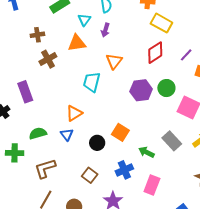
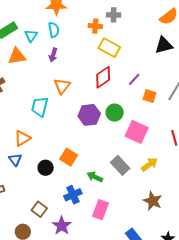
cyan triangle: (84, 20) -> (31, 36), moved
orange triangle: (77, 43) -> (17, 56), moved
brown square: (90, 175) -> (39, 209), moved

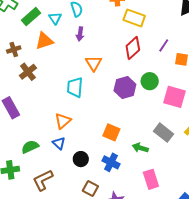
black circle: (46, 168) -> (81, 159), moved
blue cross: (73, 195) -> (111, 162), moved, turned -30
pink rectangle: (100, 210) -> (151, 179), turned -30

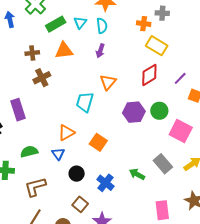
cyan triangle: (55, 18) -> (80, 23), moved
orange square: (111, 132) -> (98, 142), moved
pink rectangle: (151, 179) -> (162, 210), moved

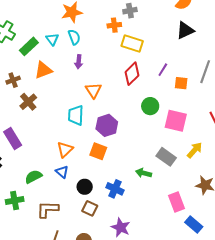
purple hexagon: (134, 112) -> (107, 125), moved
brown L-shape: (35, 187) -> (48, 209), turned 30
brown square: (80, 204) -> (90, 208), moved

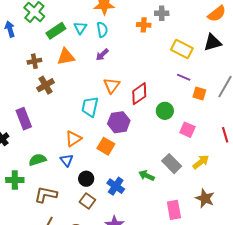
yellow rectangle: (132, 44) -> (182, 49), moved
purple arrow: (79, 62) -> (102, 55), turned 32
purple line: (163, 70) -> (184, 77), turned 72
red diamond: (132, 74) -> (139, 94), moved
pink square: (176, 121) -> (187, 130), size x0.7

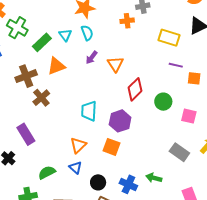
brown cross: (34, 61) -> (26, 76), size x1.5
orange triangle: (112, 85) -> (115, 64), moved
green arrow: (147, 176) -> (154, 178), moved

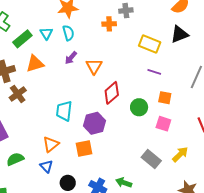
orange square: (194, 78) -> (165, 98), moved
orange square: (112, 147) -> (84, 149), turned -36
green semicircle: (47, 172) -> (15, 159), moved

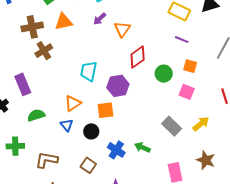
black circle: (68, 183) -> (91, 131), moved

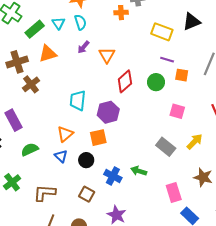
orange square: (190, 66) -> (182, 75), moved
green circle: (164, 74) -> (156, 82), moved
green cross: (15, 146) -> (12, 182), turned -30

